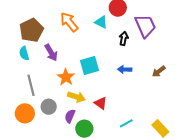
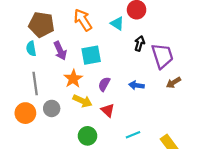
purple trapezoid: (145, 26) -> (162, 56), moved
brown pentagon: (31, 30) -> (41, 25), turned 30
cyan square: (89, 65) -> (91, 55), moved
blue arrow: (125, 69) -> (137, 85), moved
purple semicircle: (70, 116) -> (104, 84), moved

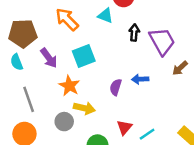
purple semicircle: (104, 84) -> (116, 87), moved
gray circle: (52, 108) -> (64, 122), moved
red triangle: (108, 110) -> (124, 127), moved, turned 40

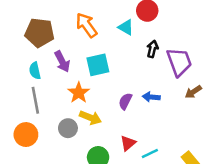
cyan semicircle: (17, 62) -> (35, 71), moved

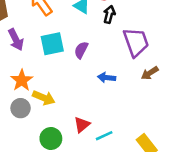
black arrow: (152, 49) -> (109, 14), moved
orange star: (79, 93) -> (22, 80), moved
purple semicircle: (125, 101) -> (81, 50), moved

